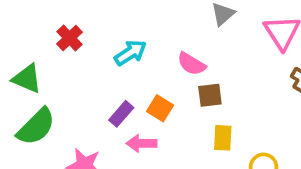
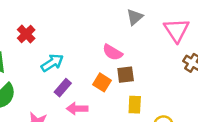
cyan arrow: (130, 53) -> (52, 63), moved
orange square: (160, 108) -> (102, 82), moved

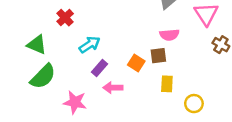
pink semicircle: (112, 52) -> (169, 35), moved, turned -36

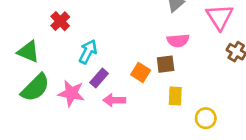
cyan arrow: (90, 45) -> (88, 52), turned -30
pink star: (75, 102) -> (71, 93), moved

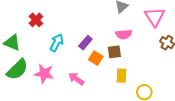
purple rectangle: (99, 78) -> (85, 43), moved
pink arrow: (114, 100) -> (76, 79), turned 35

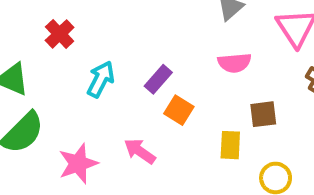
brown square: (114, 52) -> (263, 114), moved
pink star: (44, 74) -> (78, 164), moved, turned -30

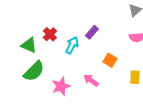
red cross: (60, 34) -> (50, 34), moved
purple rectangle: (158, 79) -> (92, 32), moved

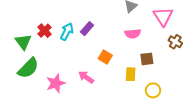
green triangle: (29, 45) -> (23, 42), turned 30
cyan arrow: (72, 45) -> (67, 32), moved

